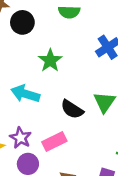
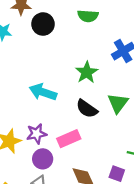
green star: (50, 60) -> (87, 72), moved
purple star: (20, 138) -> (37, 134), turned 30

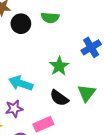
green semicircle: (88, 16) -> (50, 18), moved
purple star: (37, 134) -> (14, 109), moved

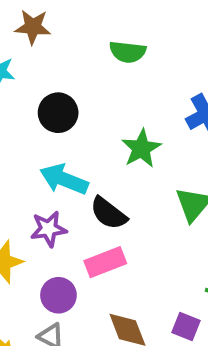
black circle: (21, 24) -> (58, 113), moved
black semicircle: (59, 98) -> (109, 213), moved

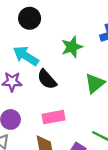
pink rectangle: (105, 262) -> (53, 117), moved

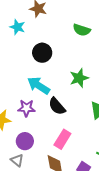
pink rectangle: (53, 117) -> (62, 139), turned -48

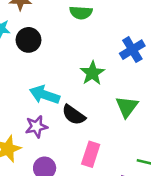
black circle: (42, 53) -> (29, 40), moved

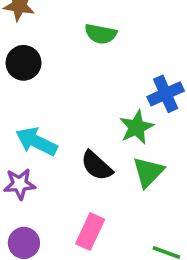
green star: (92, 73) -> (137, 127), moved
black semicircle: (74, 115) -> (97, 166), moved

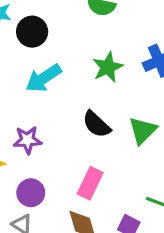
green star: (137, 127) -> (108, 67), moved
cyan arrow: (36, 142) -> (44, 78), moved, turned -60

